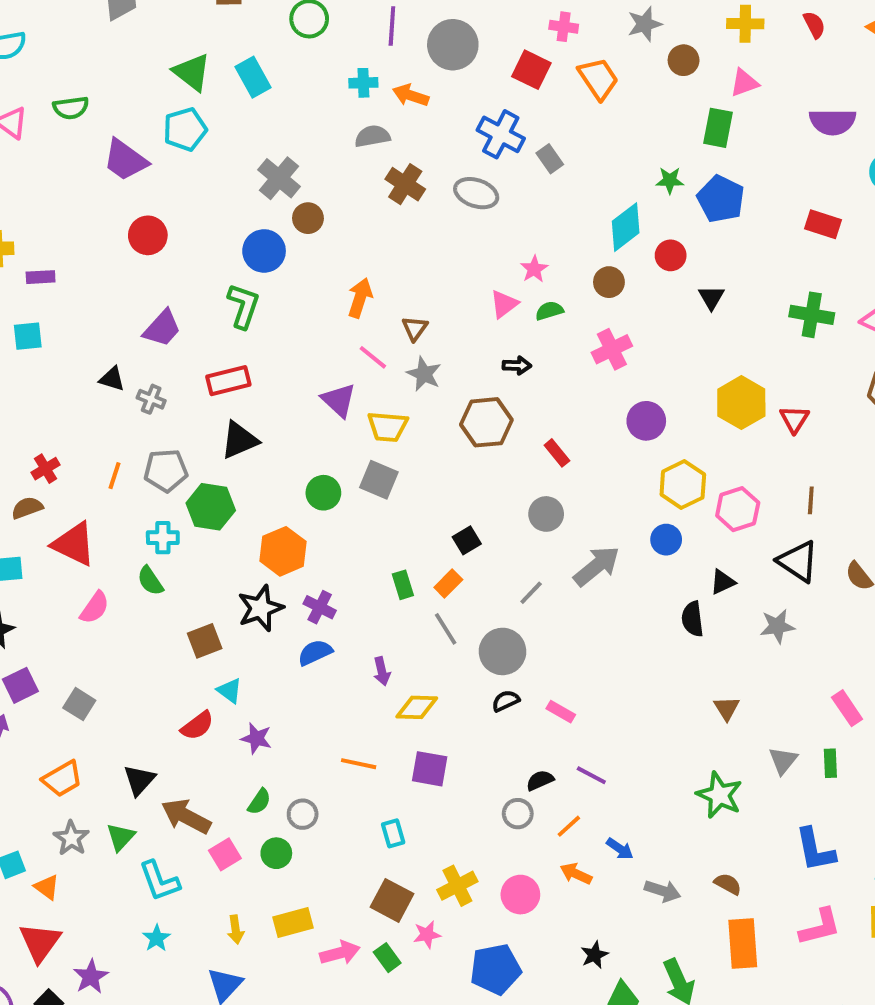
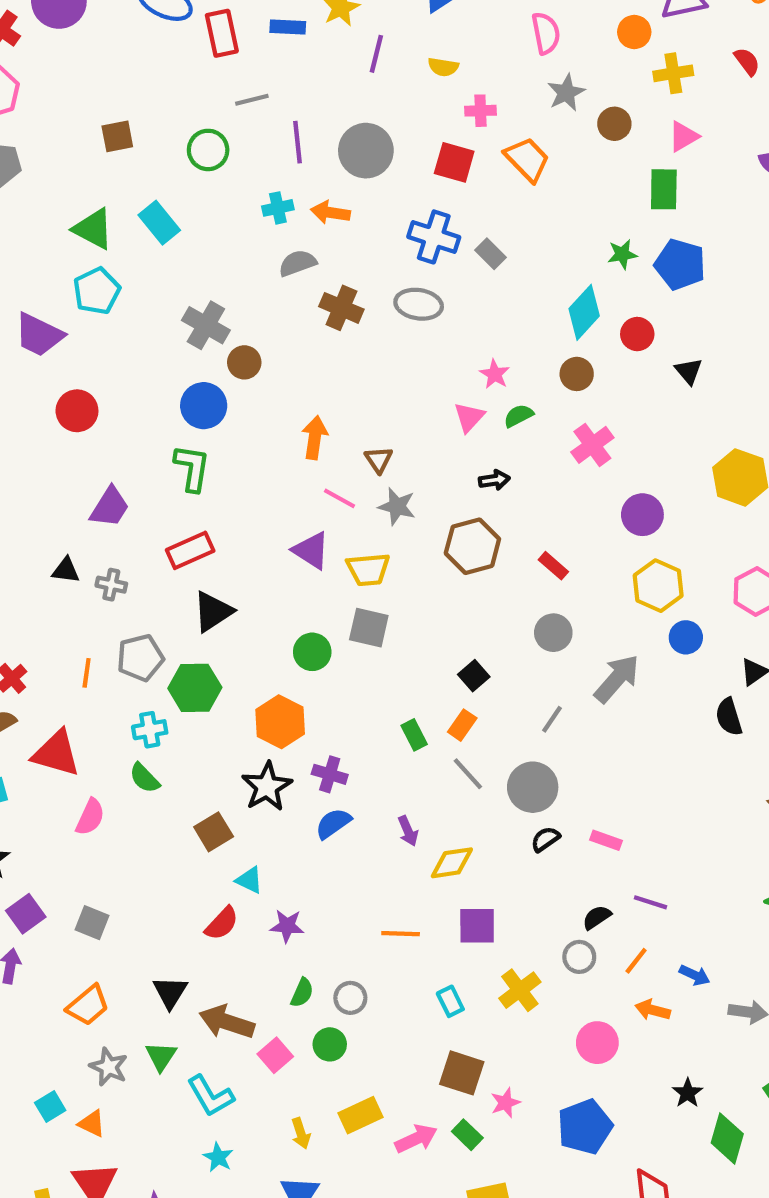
yellow hexagon: (683, 485) -> (658, 586), moved
yellow cross: (457, 886) -> (520, 990), moved

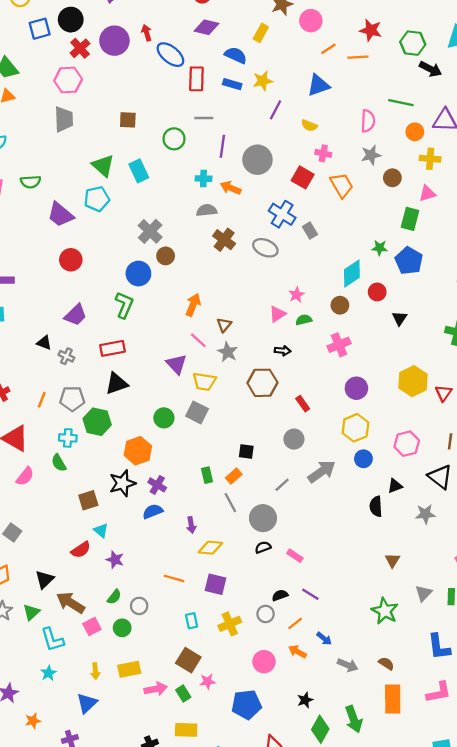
black square: (474, 676) -> (246, 451), turned 35

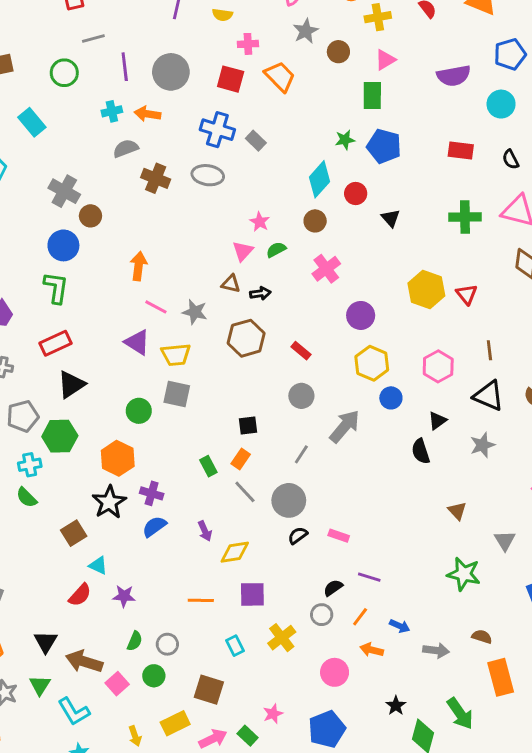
brown triangle: (224, 325) -> (231, 284), moved, turned -42
brown square: (188, 660) -> (209, 690), moved

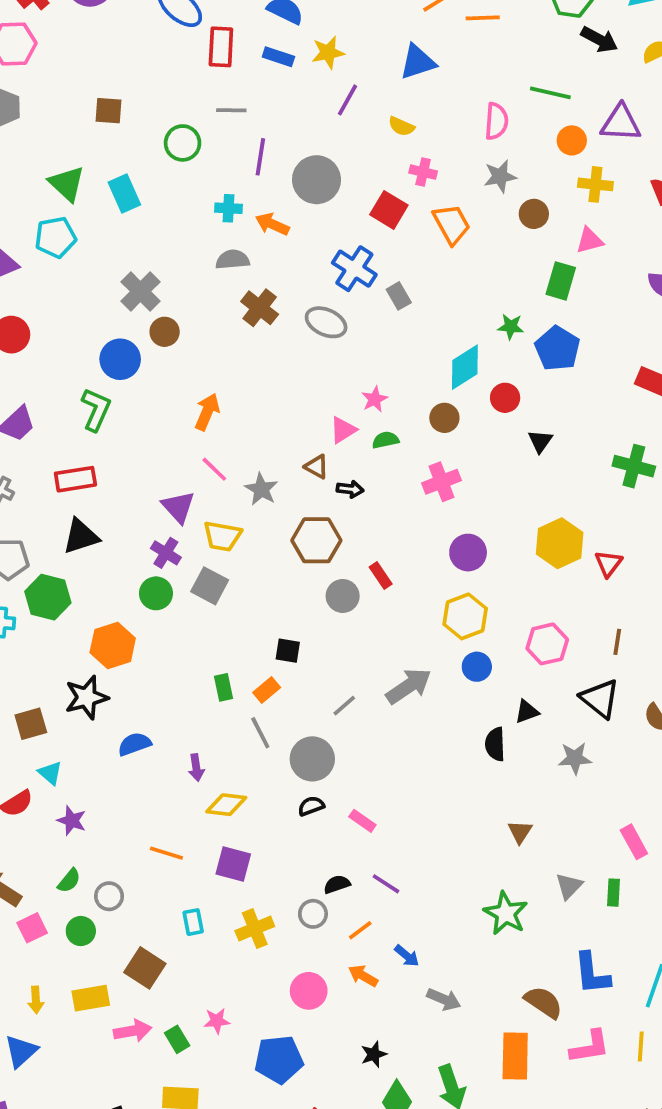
gray circle: (301, 396) -> (343, 596), moved
purple cross: (152, 493) -> (166, 553), moved
brown semicircle: (482, 637) -> (543, 1002), moved, size x1.5

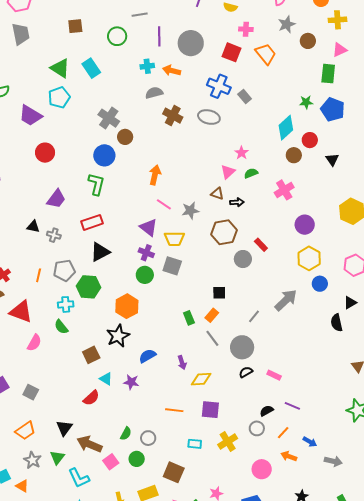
brown circle: (444, 418) -> (294, 155), moved
gray star: (261, 489) -> (190, 211), turned -30
purple star: (72, 821) -> (131, 382), moved
cyan rectangle: (193, 922) -> (195, 444), turned -64

